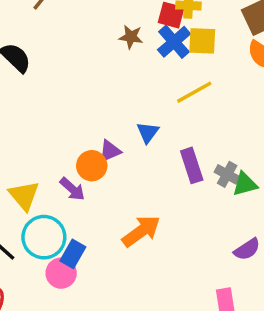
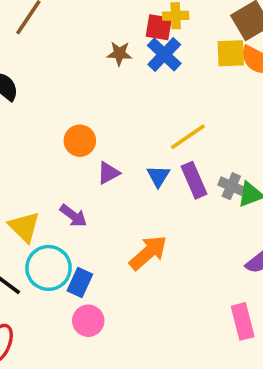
yellow square: (202, 41) -> (231, 53), moved
yellow line: (194, 92) -> (188, 137), moved
blue triangle: (148, 132) -> (158, 176), moved
orange circle: (92, 166) -> (80, 141), moved
pink circle: (61, 273) -> (88, 321), moved

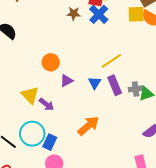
gray cross: (231, 186) -> (136, 89), turned -32
yellow triangle: (24, 227) -> (30, 95), moved

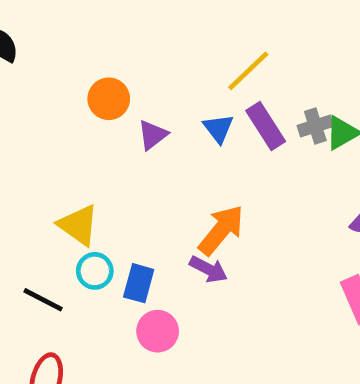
yellow triangle: (30, 95) -> (78, 225), moved
purple arrow: (47, 104) -> (208, 269), moved
cyan circle: (32, 134) -> (95, 271), size x0.6

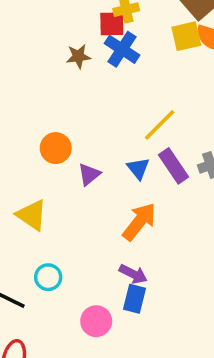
yellow triangle: (78, 225) -> (32, 215), moved
orange arrow: (221, 230) -> (139, 222), moved
blue rectangle: (139, 283) -> (134, 299), moved

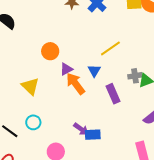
purple rectangle: (174, 166) -> (113, 94), moved
orange arrow: (139, 222) -> (75, 84), moved, turned -85
blue rectangle: (134, 299) -> (93, 135), moved, turned 63

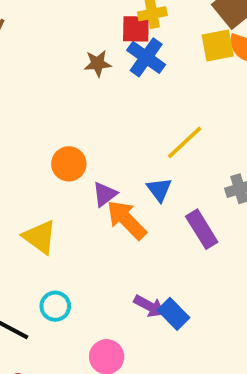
blue rectangle: (93, 135) -> (174, 314), turned 56

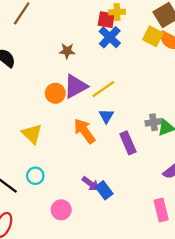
yellow square: (218, 46) -> (153, 36), turned 30
brown star: (98, 63) -> (67, 51), moved
yellow line: (185, 142) -> (103, 89), moved
purple triangle: (105, 194) -> (75, 86), moved, size x1.6

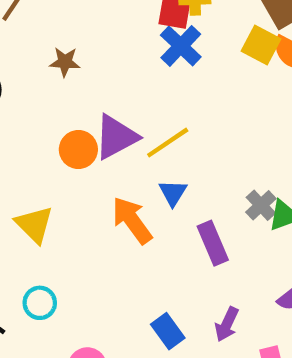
brown star: (67, 51) -> (65, 62), moved
gray cross: (154, 122) -> (261, 205), turned -35
purple arrow: (91, 184) -> (227, 324), moved, turned 78

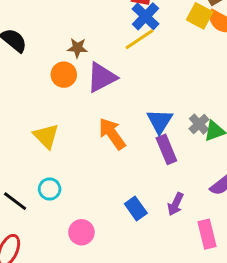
brown star: (65, 62) -> (77, 48), moved
yellow line: (168, 143) -> (139, 39), moved
orange circle: (78, 149) -> (64, 75), moved
blue triangle: (173, 193) -> (160, 121), moved, size x1.4

